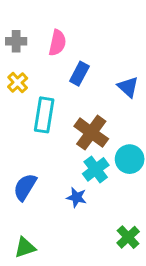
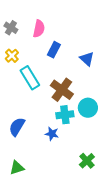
gray cross: (16, 41) -> (11, 28), turned 32
cyan rectangle: (44, 115) -> (30, 78), turned -40
cyan cross: (96, 169) -> (65, 115), turned 30

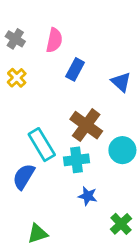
cyan rectangle: (30, 78) -> (42, 145), moved
cyan cross: (65, 115) -> (76, 160), moved
blue star: (52, 134) -> (88, 196), moved
green triangle: (17, 168) -> (38, 234), moved

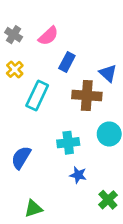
pink semicircle: (54, 40) -> (48, 36), turned 35
brown cross: (86, 125) -> (87, 95), moved, turned -32
cyan rectangle: (42, 145) -> (37, 95), moved, turned 56

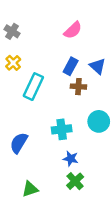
pink semicircle: (48, 36) -> (73, 30), moved
blue rectangle: (67, 62) -> (71, 66), moved
brown cross: (87, 95) -> (78, 87), size x0.6
green cross: (108, 200) -> (75, 181), moved

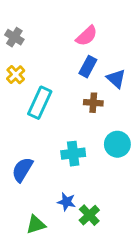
blue rectangle: (71, 66) -> (88, 67), moved
blue star: (71, 159) -> (67, 202), moved

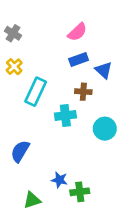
blue rectangle: (88, 67) -> (79, 59), turned 42
cyan cross: (73, 154) -> (65, 115), moved
green cross: (89, 215) -> (80, 192), turned 36

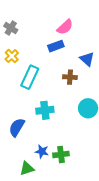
blue rectangle: (79, 59) -> (56, 46), moved
cyan cross: (65, 115) -> (45, 110), moved
blue star: (59, 180) -> (42, 151), moved
green cross: (80, 192) -> (61, 154), moved

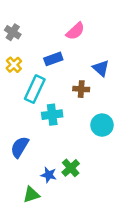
blue rectangle: (56, 46) -> (53, 59), moved
cyan cross: (45, 110) -> (52, 115), moved
green cross: (61, 154) -> (71, 168), moved, turned -35

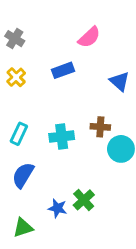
cyan rectangle: (35, 89) -> (19, 134), moved, size x0.7
brown cross: (81, 89) -> (100, 127), moved
green triangle: (31, 195) -> (23, 228), moved

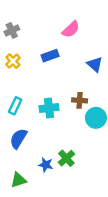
gray cross: (15, 39) -> (12, 30), turned 32

